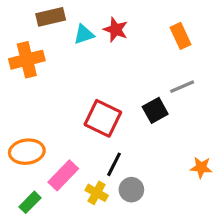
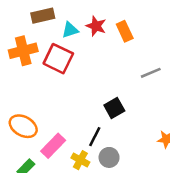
orange rectangle: (181, 36) -> (125, 31), moved
black square: (155, 110) -> (114, 108), moved
red square: (103, 118) -> (58, 59), moved
orange ellipse: (27, 152) -> (23, 126), turned 36

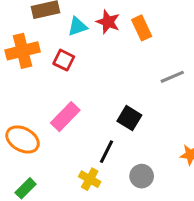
red square: (58, 59) -> (64, 60), size x0.6
black square: (114, 108) -> (129, 118), turned -30
pink rectangle: (53, 146) -> (65, 117), moved
gray circle: (109, 157) -> (142, 176), moved

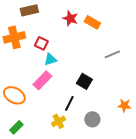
cyan triangle: (77, 26) -> (50, 59), moved
orange rectangle: (142, 28) -> (92, 22), turned -35
yellow cross: (90, 179) -> (58, 121), turned 32

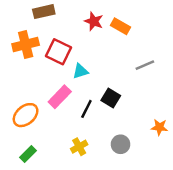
red square: (41, 43) -> (58, 52), size x1.5
cyan triangle: (50, 59) -> (80, 71), moved
orange ellipse: (14, 95) -> (26, 115), turned -70
black line: (69, 103) -> (86, 109), moved

